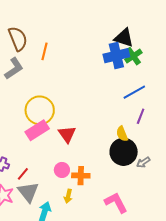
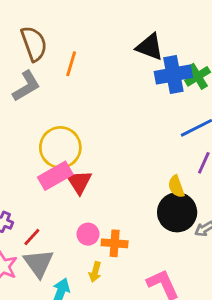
black triangle: (124, 38) -> (150, 47), moved
red triangle: (67, 134) -> (79, 182), moved

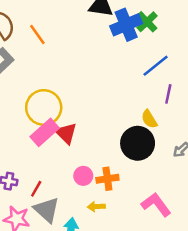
orange line: (71, 64) -> (37, 34), turned -40
black circle: (177, 212) -> (138, 143), moved
yellow arrow: (95, 272) -> (96, 207), turned 84

